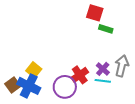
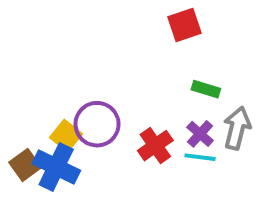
red square: (95, 13) -> (184, 25), turned -36
green rectangle: (106, 29) -> (206, 89), moved
purple circle: (65, 87) -> (97, 124), moved

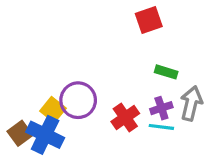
purple cross: (200, 134) -> (161, 108), turned 30

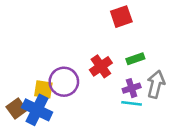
green rectangle: (166, 72) -> (135, 59), turned -36
yellow square: (53, 110) -> (43, 89), turned -30
red cross: (125, 118) -> (101, 66), moved

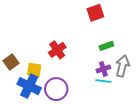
red cross: (101, 66) -> (57, 50), moved
purple circle: (64, 82) -> (56, 89), moved
brown square: (17, 109) -> (11, 62), moved

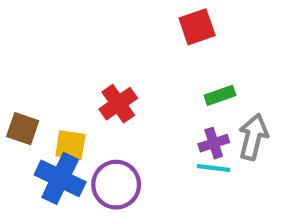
brown square: (11, 62) -> (23, 129), turned -35

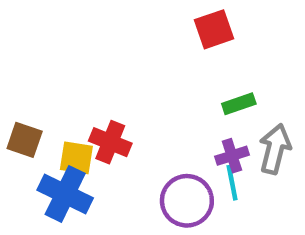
red cross: (118, 104) -> (110, 142), moved, turned -33
cyan line: (214, 168) -> (232, 183), turned 72
purple circle: (116, 185) -> (187, 201), moved

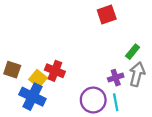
green rectangle: (239, 104) -> (133, 52), moved, turned -32
yellow square: (76, 158) -> (38, 79), turned 30
cyan line: (232, 183) -> (116, 102), moved

